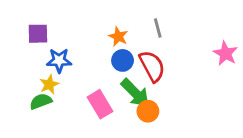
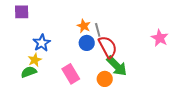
gray line: (158, 28) -> (98, 30), moved
purple square: (38, 34) -> (22, 12), moved
blue star: (59, 60) -> (42, 43), turned -30
green arrow: (135, 93) -> (117, 66), moved

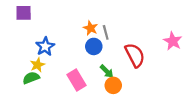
red semicircle: (108, 47) -> (135, 55), moved
green arrow: (117, 66) -> (107, 71), moved, size x0.6

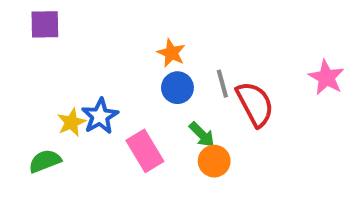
gray line: (106, 32) -> (222, 84), moved
blue star: (45, 46) -> (100, 116), moved
green semicircle: (31, 78) -> (45, 161), moved

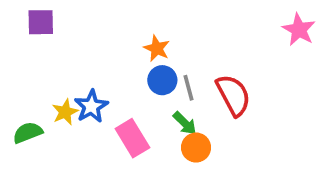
pink star: (326, 77) -> (299, 30), moved
gray line: (222, 84) -> (189, 88), moved
green semicircle: (45, 161) -> (28, 133), moved

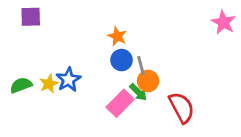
red semicircle: (233, 95) -> (182, 108), moved
green semicircle: (28, 133) -> (21, 85), moved
pink rectangle: (132, 138) -> (120, 103), moved, turned 76
orange circle: (196, 148) -> (148, 81), moved

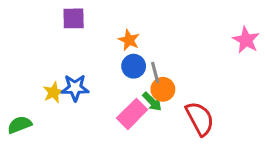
purple square: (31, 17) -> (74, 18), moved
pink star: (223, 22) -> (246, 40), moved
blue star: (68, 80) -> (75, 88), turned 30
green semicircle: (21, 85) -> (20, 125), moved

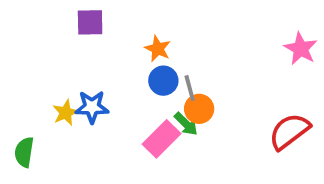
red semicircle: (200, 119) -> (289, 131), moved, turned -99
green semicircle: (20, 125) -> (24, 152), turned -60

